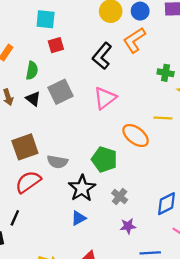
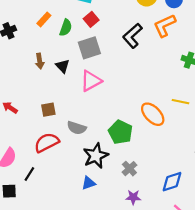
red square: (56, 45) -> (91, 19), turned -32
green semicircle: (32, 71) -> (66, 28), moved
gray square: (61, 92) -> (89, 48), moved
pink triangle: (105, 98) -> (91, 81), moved
brown square: (25, 147) -> (48, 110), size x0.6

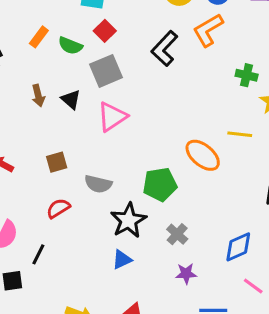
green semicircle: (66, 28) -> (70, 46), turned 98
green pentagon: (120, 132) -> (160, 184), turned -30
red semicircle: (47, 143) -> (58, 208), size x0.7

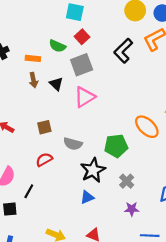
orange rectangle: (39, 37) -> (33, 58), moved, turned 56

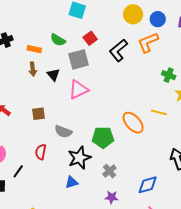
red square: (82, 37) -> (90, 38), moved
red semicircle: (44, 160) -> (41, 152), moved, turned -56

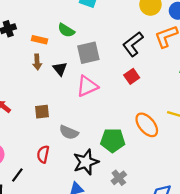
red square: (90, 38) -> (132, 76), moved

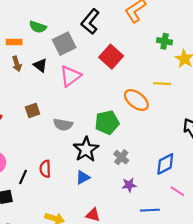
black L-shape: (133, 44) -> (90, 22), moved
red square: (132, 76) -> (111, 57), size x1.5
red semicircle: (43, 154) -> (45, 169), moved

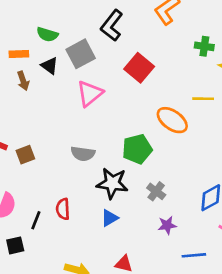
black triangle: (40, 65) -> (50, 66), moved
brown square: (33, 111) -> (25, 155), moved
black star: (86, 149) -> (112, 183), turned -30

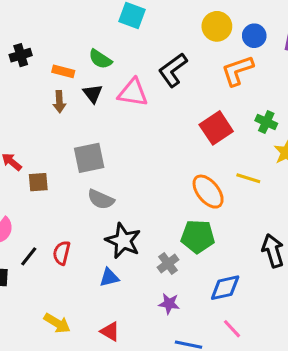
gray square: (81, 54) -> (89, 158), moved
red square: (139, 68) -> (216, 128), moved
pink triangle: (90, 94) -> (133, 93), moved, turned 32
green pentagon: (137, 149) -> (198, 236), moved

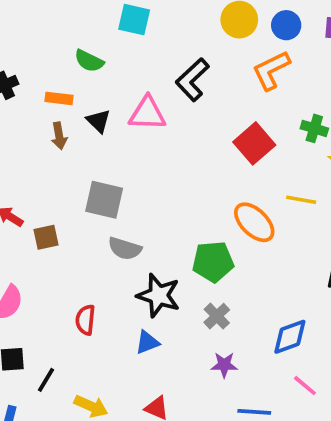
green semicircle: (100, 59) -> (89, 61), moved
gray square: (89, 158) -> (104, 200), turned 32
green pentagon: (198, 236) -> (213, 262), moved
black line: (29, 256) -> (46, 380), moved

